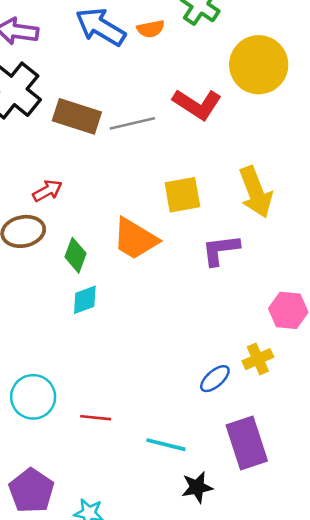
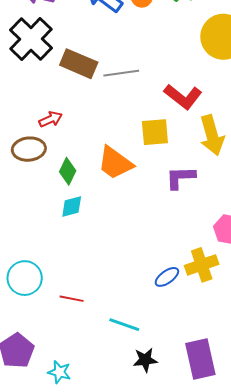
red L-shape: (197, 104) -> (183, 97), moved
yellow cross: (258, 359) -> (202, 265), size x1.4
purple rectangle: (247, 443) -> (200, 359), moved

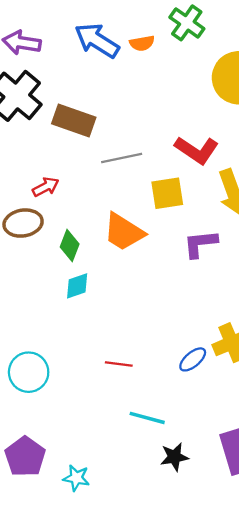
gray line: (121, 73) -> (122, 158), moved
red line: (72, 299) -> (119, 364), moved

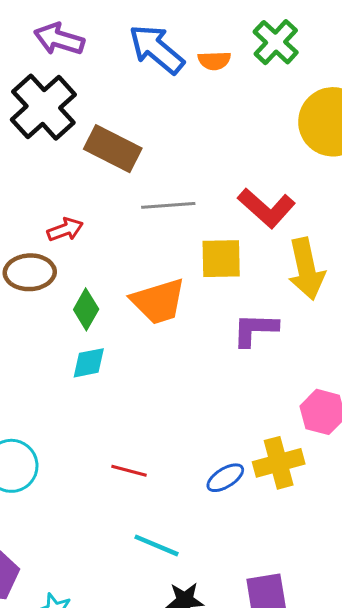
orange trapezoid: (124, 232) -> (158, 301), turned -57

